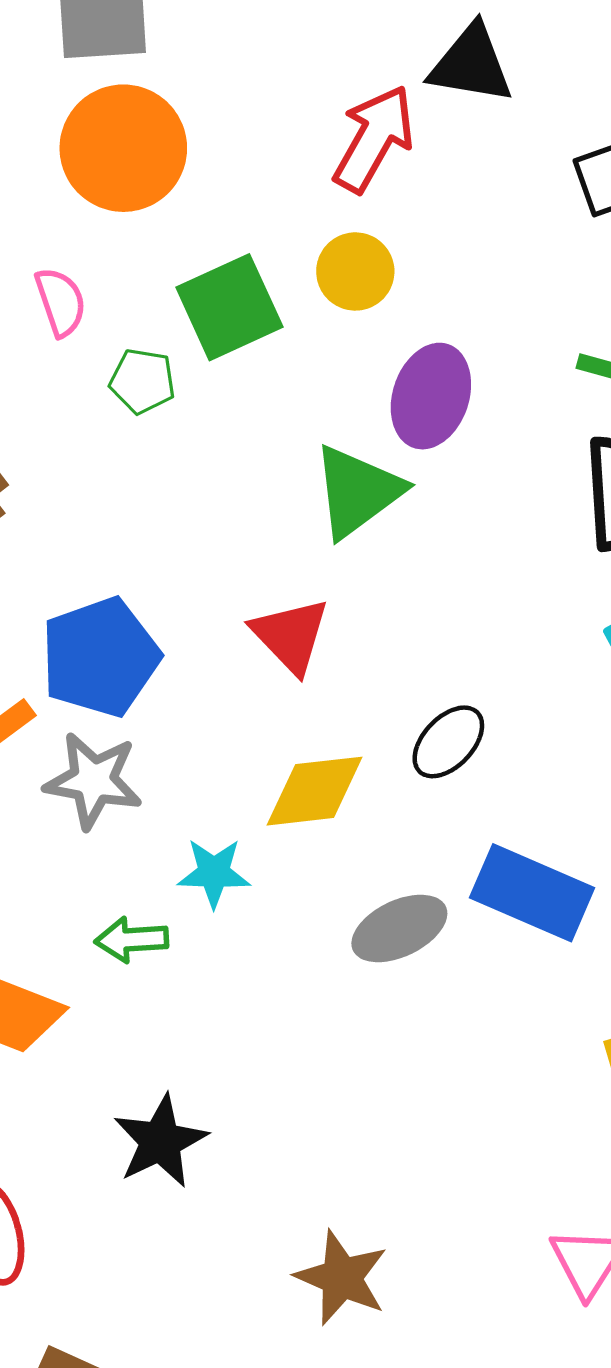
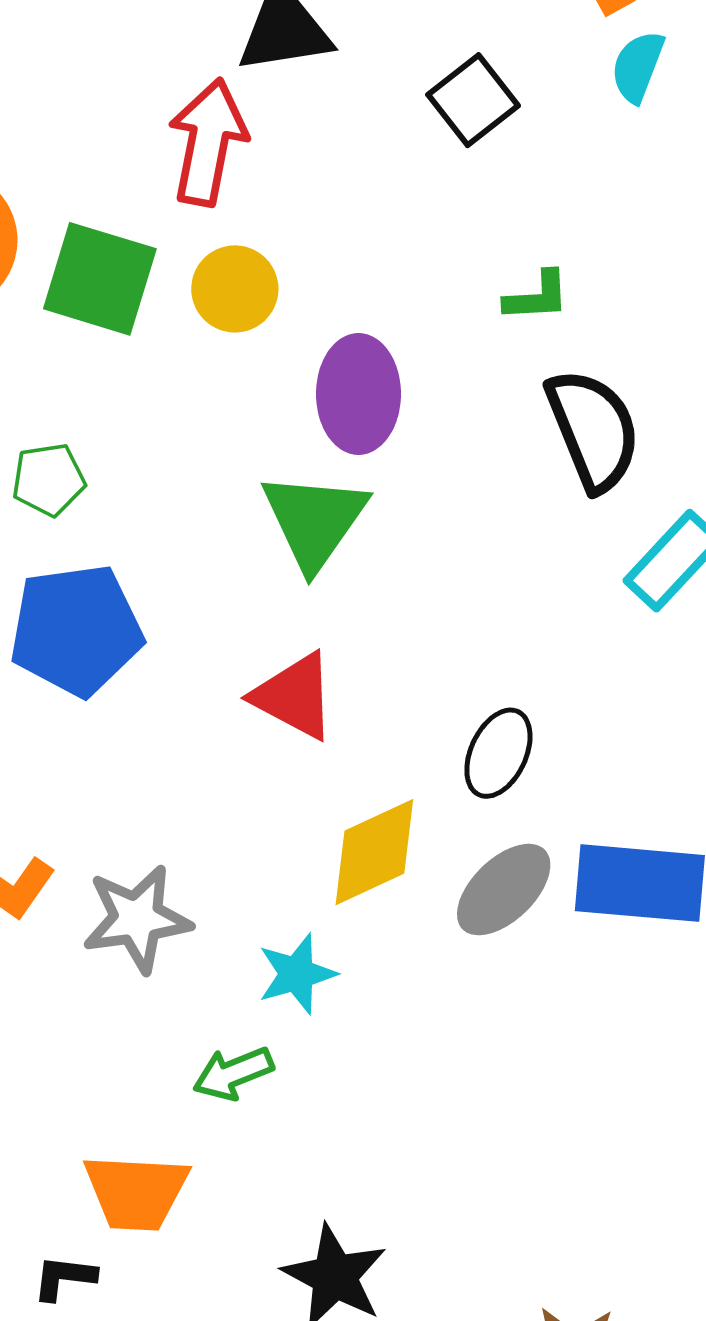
green square: (229, 307) -> (100, 279), moved, turned -30
blue pentagon: (100, 657) -> (76, 630), moved, turned 30
gray ellipse: (399, 928) -> (504, 890), moved

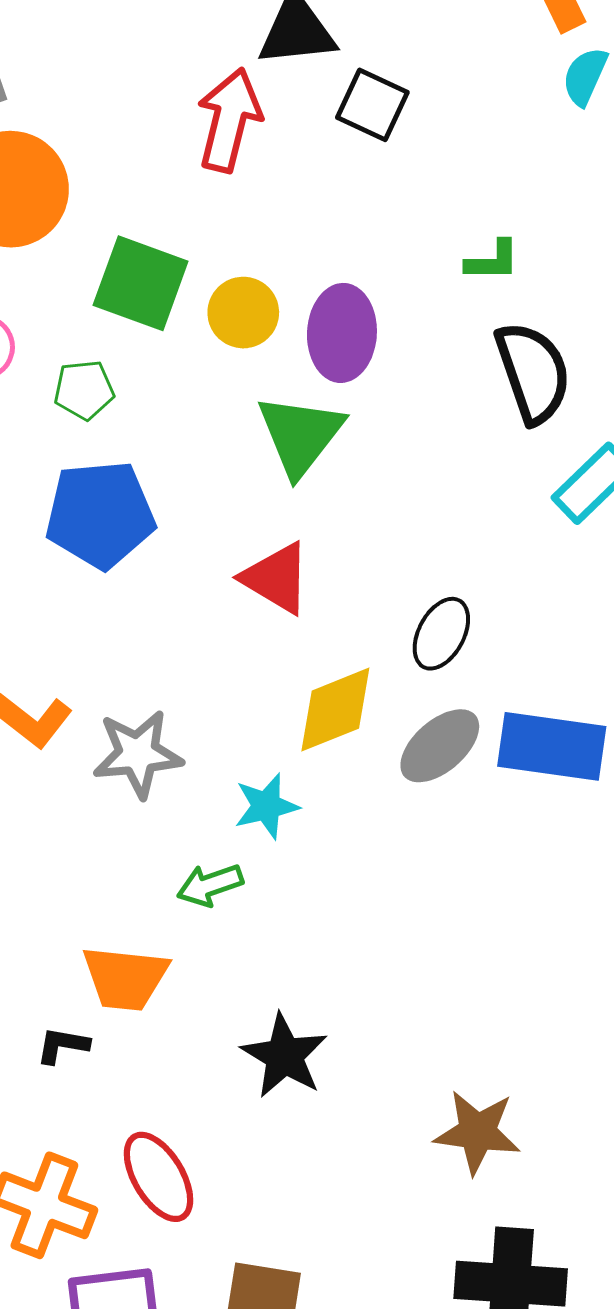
black square: (473, 100) -> (372, 105), moved, turned -30
green square: (100, 279) -> (141, 283), moved
yellow circle: (235, 289) -> (243, 313), moved

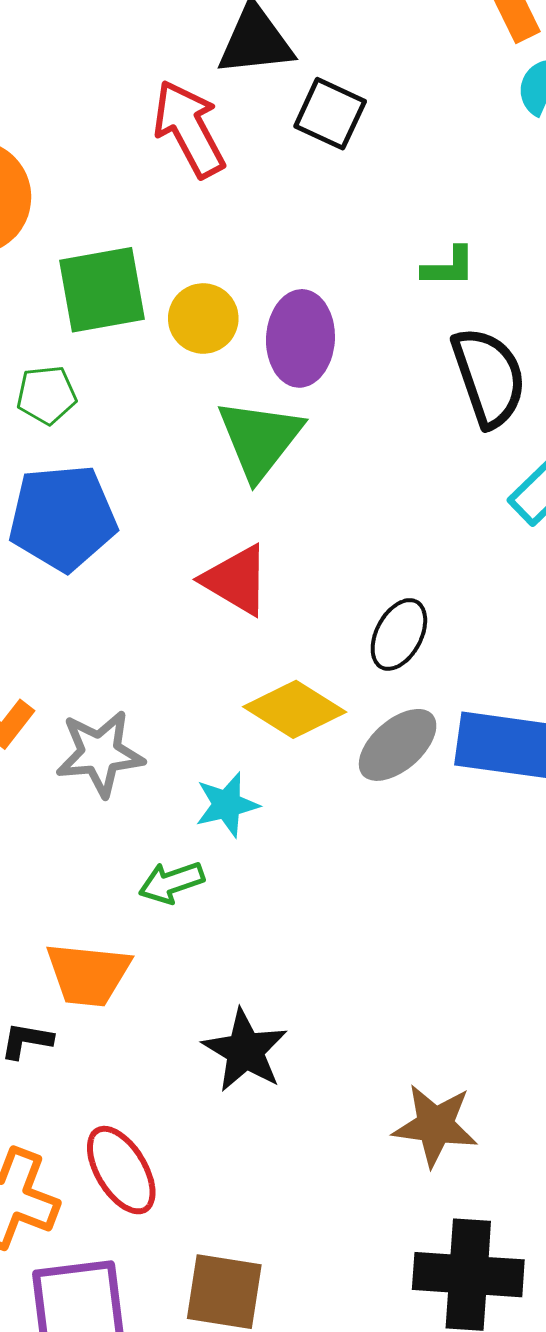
red arrow: (229, 120) -> (189, 129), turned -42
green square: (141, 283) -> (102, 290), turned -30
yellow diamond: (335, 710) -> (295, 709), turned 54

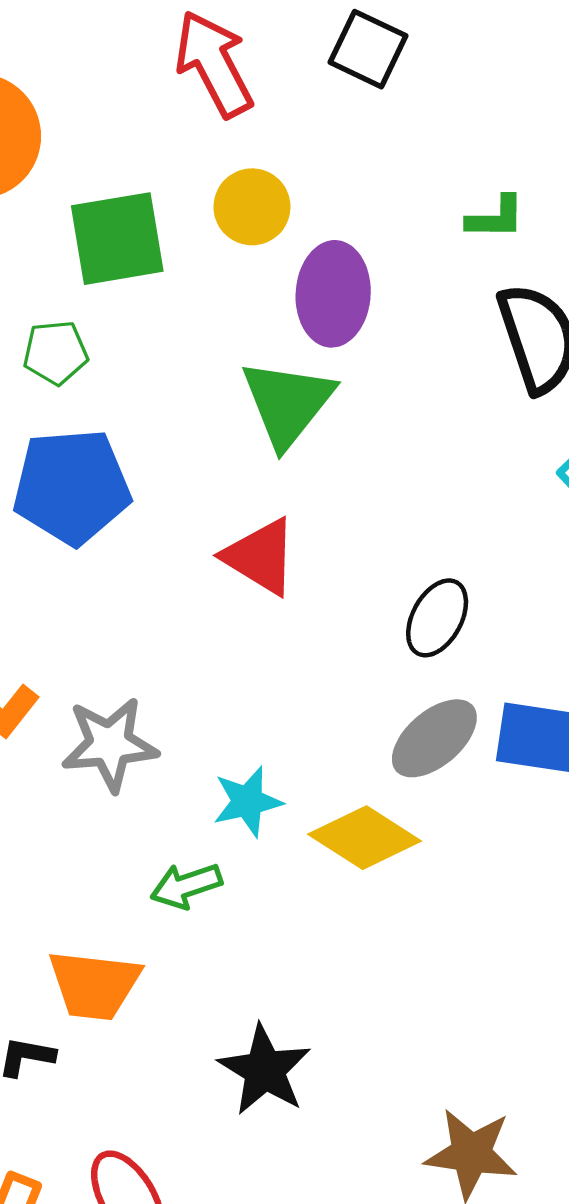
yellow circle: (203, 318) -> (252, 207), moved
yellow diamond: (295, 709) -> (365, 838), moved

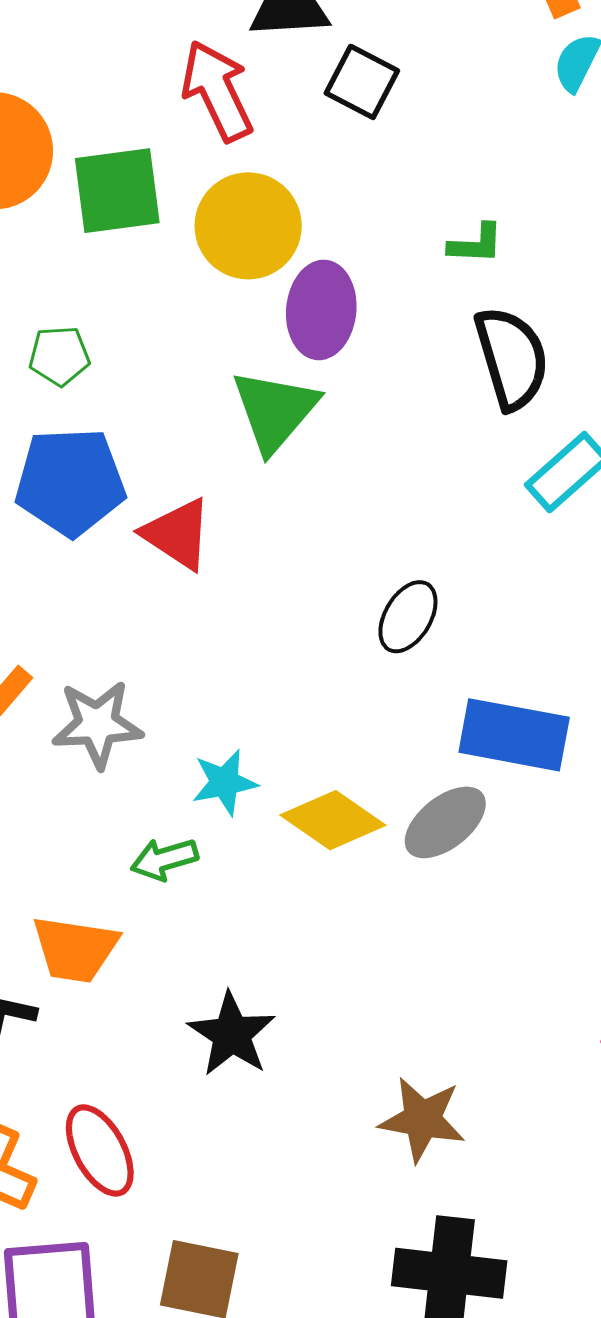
yellow circle: (252, 207) -> (248, 226), size x1.5
green square: (117, 239) -> (117, 191), moved
red triangle: (260, 557) -> (177, 534), moved
gray ellipse: (434, 738) -> (445, 822), moved

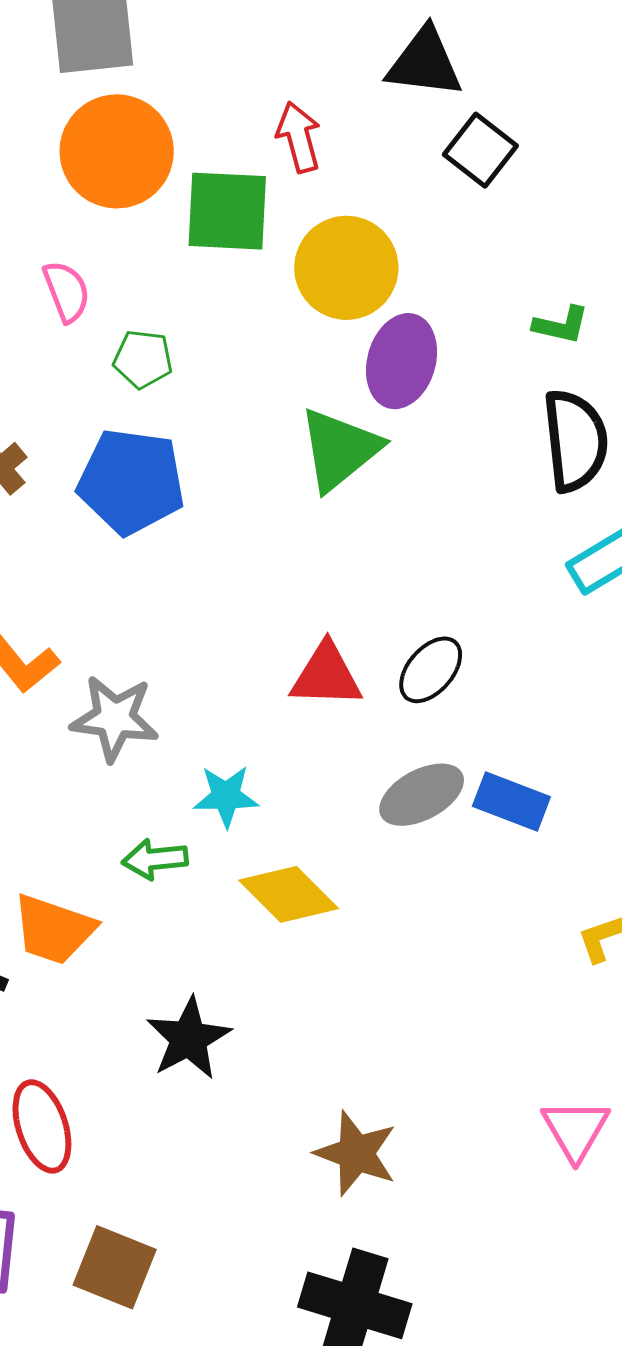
red arrow: (217, 91) -> (299, 137), moved, size x0.7
red triangle: (177, 534) -> (326, 675), moved, turned -42
blue rectangle: (514, 735) -> (511, 802), size x0.7
yellow diamond: (333, 820) -> (289, 894), moved
gray ellipse: (445, 822) -> (422, 795), moved

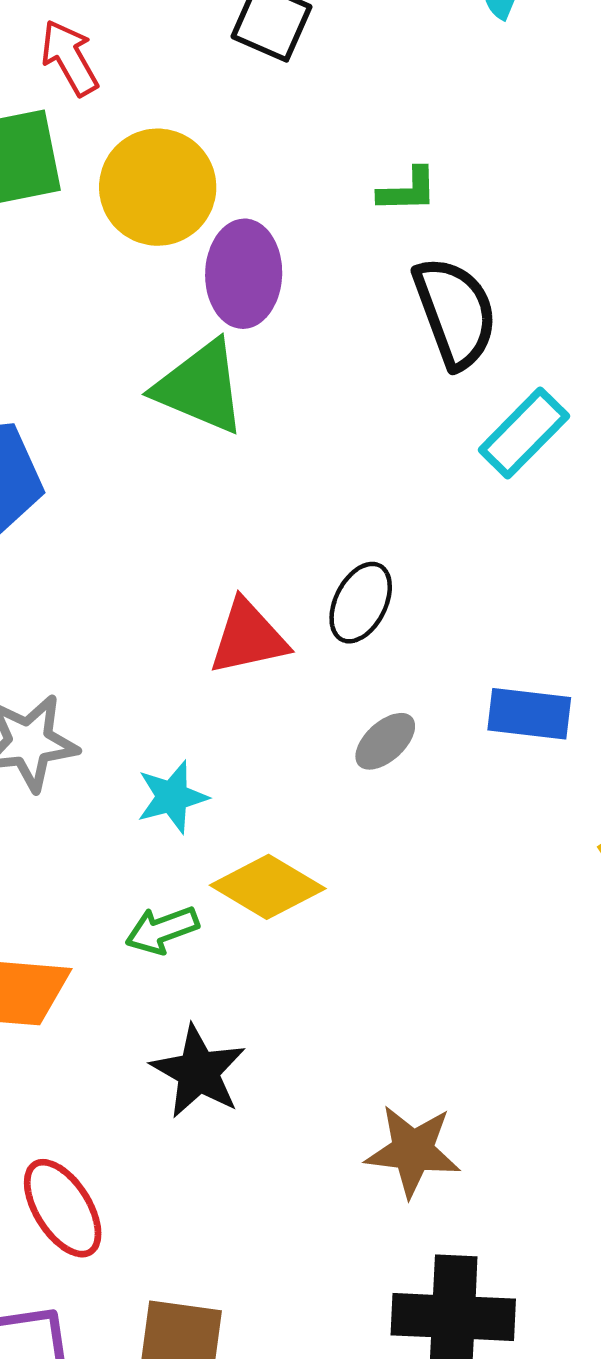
green triangle: (339, 449) -> (200, 387), turned -44
gray ellipse: (422, 795) -> (385, 741), size x0.7
blue rectangle: (511, 802) -> (529, 714), moved
green arrow: (155, 859) -> (162, 930), moved

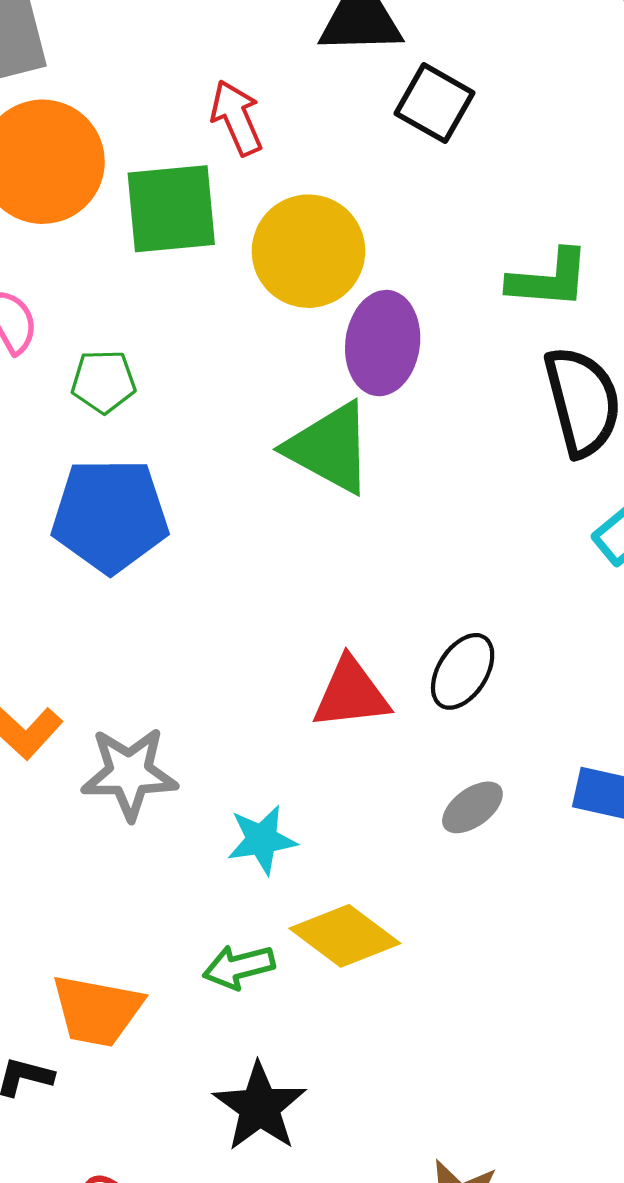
green L-shape: (408, 190) -> (549, 279), size x1.4

